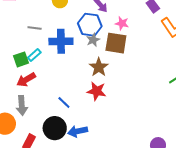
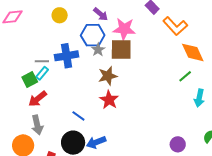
pink star: (122, 23) -> (124, 29), size x1.6
gray line: (35, 28) -> (42, 61), moved
brown star: (99, 67) -> (108, 76), turned 30
red star: (97, 91) -> (109, 100), turned 30

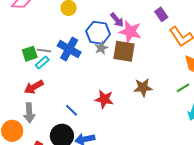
purple arrow: (101, 14) -> (117, 20), moved
blue cross: (67, 56) -> (69, 49), turned 30
brown star: (108, 76) -> (143, 88), moved
green square: (30, 79) -> (30, 54), moved
red star: (109, 100) -> (104, 99), turned -30

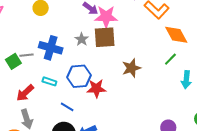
blue hexagon: (98, 33) -> (79, 76), moved
cyan rectangle: (42, 62) -> (49, 81), moved, turned 72

